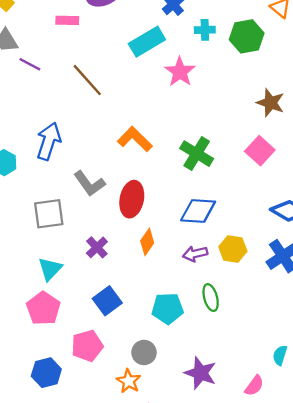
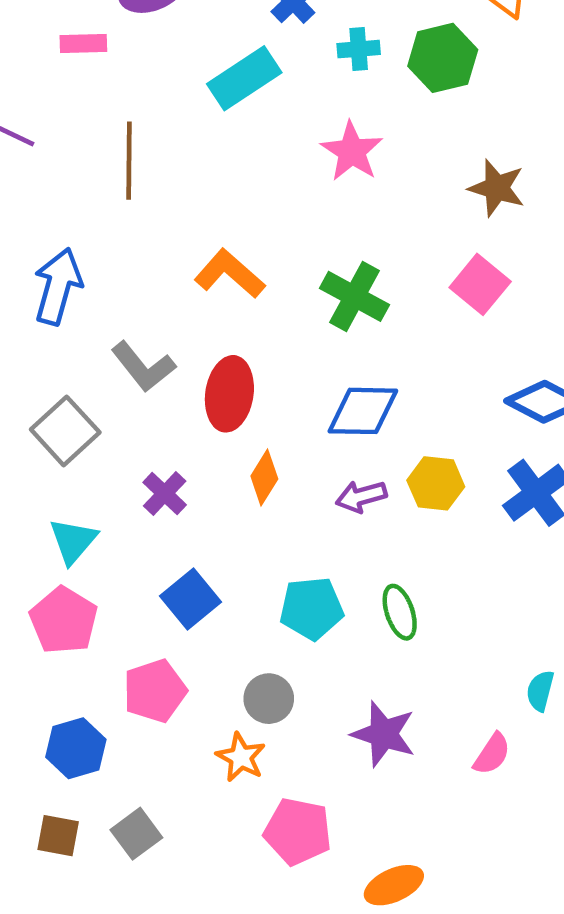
pink star: (180, 72) -> (352, 151), moved
brown line: (87, 80) -> (129, 161), turned 45
gray square: (49, 214) -> (65, 431), turned -32
green ellipse: (211, 298) -> (400, 612), moved

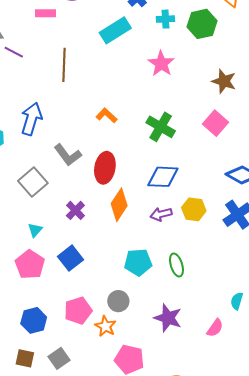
orange L-shape: (230, 274) -> (106, 115), size x0.7
orange diamond: (264, 478) -> (119, 205), size x1.4
cyan triangle: (73, 541) -> (35, 230), size x0.7
blue square: (190, 599) -> (71, 258), moved
pink pentagon: (155, 691) -> (78, 311), moved

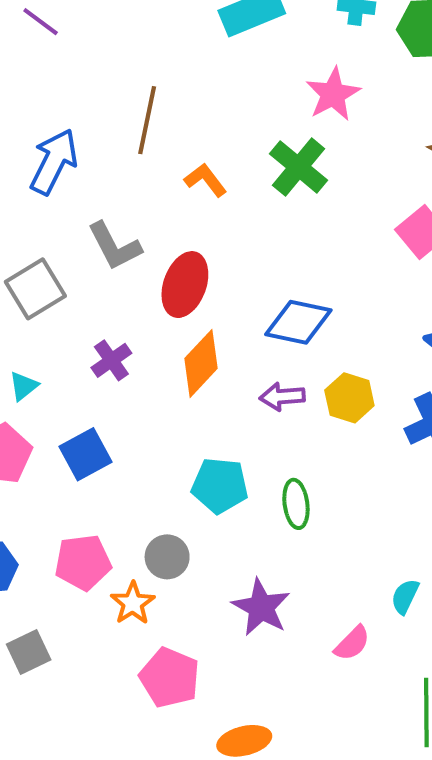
brown line: (64, 65) -> (147, 120), moved
green cross: (161, 127) -> (299, 167), moved

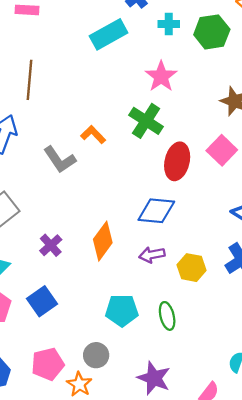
brown line: (147, 120) -> (30, 80), moved
gray L-shape: (114, 246) -> (60, 160), moved
red ellipse: (185, 285) -> (177, 161), moved
yellow hexagon: (349, 398) -> (192, 268), moved

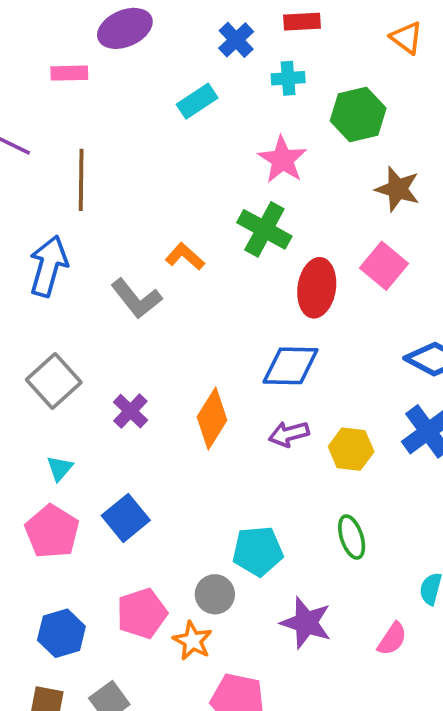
green hexagon: (212, 32) -> (358, 115), moved
cyan rectangle: (109, 34) -> (197, 101), size x0.7
purple cross: (51, 245) -> (130, 411), moved
cyan pentagon: (122, 310) -> (258, 551), moved
green ellipse: (167, 316) -> (352, 537), moved

